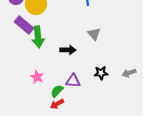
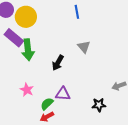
black arrow: (68, 50) -> (58, 63), turned 119
black star: (101, 73) -> (99, 105), moved

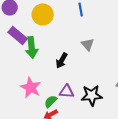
yellow circle: (26, 17) -> (43, 14), moved
pink star: (27, 90) -> (31, 87), size x1.5
black star: (99, 105) -> (92, 95), moved, size x1.5

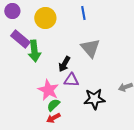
gray triangle: (88, 44) -> (90, 48), size x1.5
pink star: (31, 87) -> (48, 90), moved
purple triangle: (67, 91) -> (71, 80), moved

